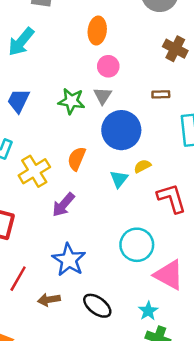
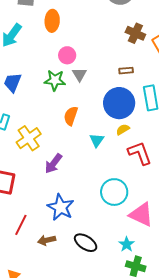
orange ellipse: (97, 31) -> (52, 21), moved
pink circle: (108, 66) -> (67, 55), moved
blue circle: (121, 130) -> (119, 103), moved
orange semicircle: (77, 159) -> (71, 116), moved
yellow semicircle: (142, 166) -> (123, 130), moved

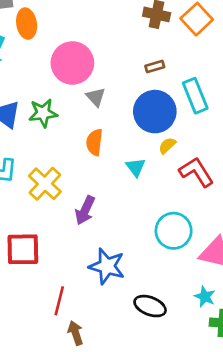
orange ellipse: (52, 21) -> (27, 24), moved
pink circle: (67, 55) -> (72, 63), size x1.8
gray triangle: (79, 74) -> (96, 97), moved
green star: (55, 80) -> (43, 113), moved
brown arrow: (47, 240) -> (75, 333), moved, turned 96

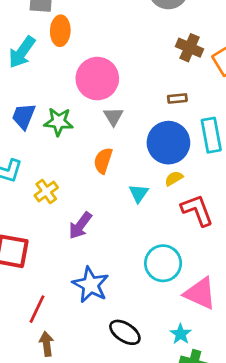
yellow cross: (45, 184) -> (46, 191), size x0.7

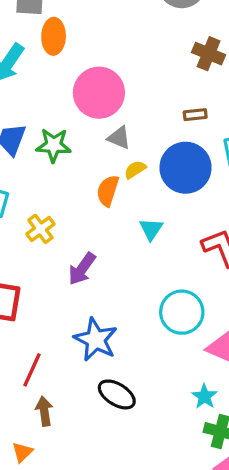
gray triangle: (113, 117) -> (119, 138), turned -35
yellow semicircle: (174, 178) -> (135, 170), moved
black ellipse: (125, 332) -> (117, 394), moved

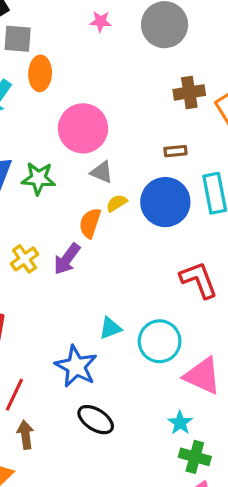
brown cross: (209, 54) -> (189, 92), turned -32
cyan triangle: (151, 229) -> (110, 328), moved, turned 35
purple arrow: (82, 269) -> (67, 259), moved

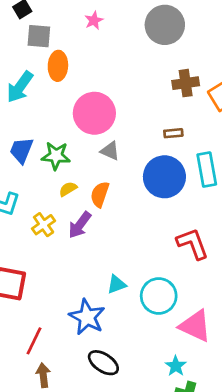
pink star: (100, 21) -> (94, 20), moved, turned -30
yellow semicircle: (117, 203) -> (68, 189), moved

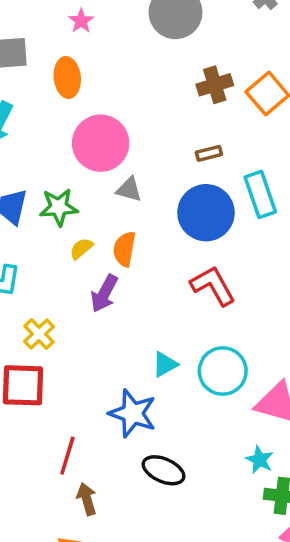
orange ellipse: (58, 66) -> (67, 77), moved
yellow cross: (44, 225) -> (39, 334), moved
red L-shape: (193, 244) -> (213, 286), moved

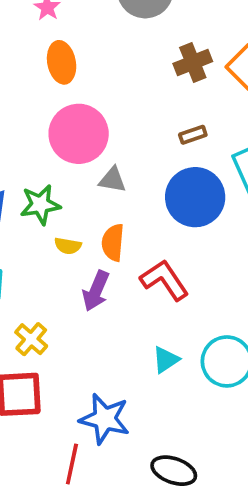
orange ellipse: (67, 77) -> (62, 62), moved
yellow semicircle: (81, 249) -> (68, 246), turned -125
red L-shape: (213, 286) -> (164, 280), moved
blue star: (133, 413) -> (105, 419), moved

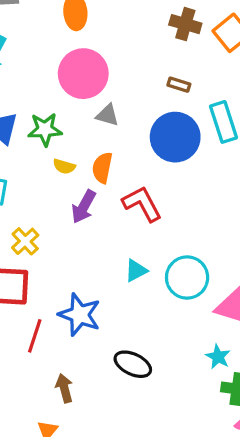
brown cross: (193, 62) -> (185, 24), turned 32
brown rectangle: (193, 135) -> (179, 85), turned 30
red line: (72, 464) -> (35, 336), moved

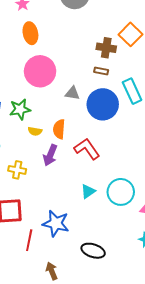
brown cross: (185, 24) -> (106, 48), moved
gray triangle: (108, 115) -> (72, 93), moved
yellow cross: (25, 241) -> (17, 170), moved, turned -30

